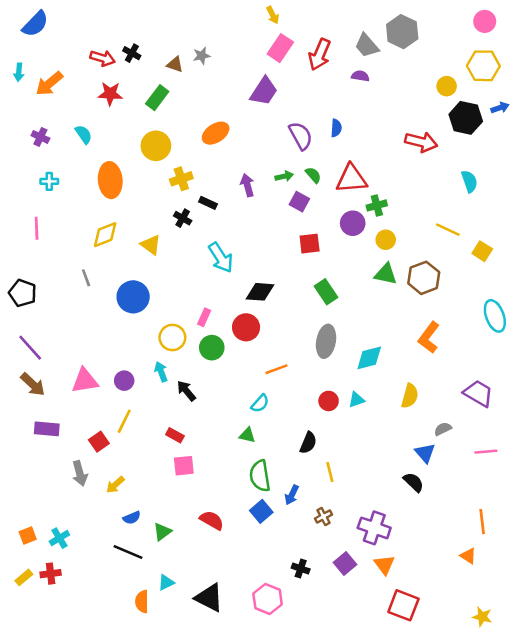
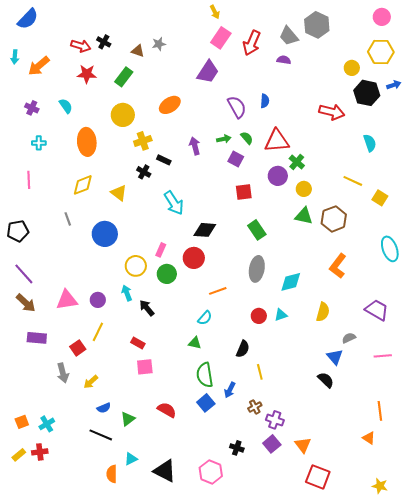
green cross: (377, 205) -> (297, 162), turned -35
black pentagon: (23, 293) -> (18, 231), turned -30
purple cross: (374, 528) -> (275, 420), moved, size x0.7

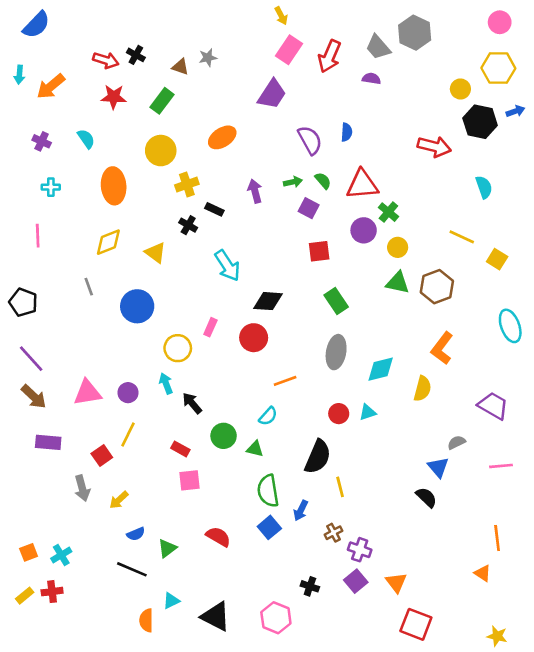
black pentagon: (18, 231) -> (23, 302), turned 30
green circle: (167, 274) -> (224, 436), moved
yellow semicircle: (323, 312) -> (422, 389), moved
black semicircle: (243, 349) -> (318, 457), size x1.5

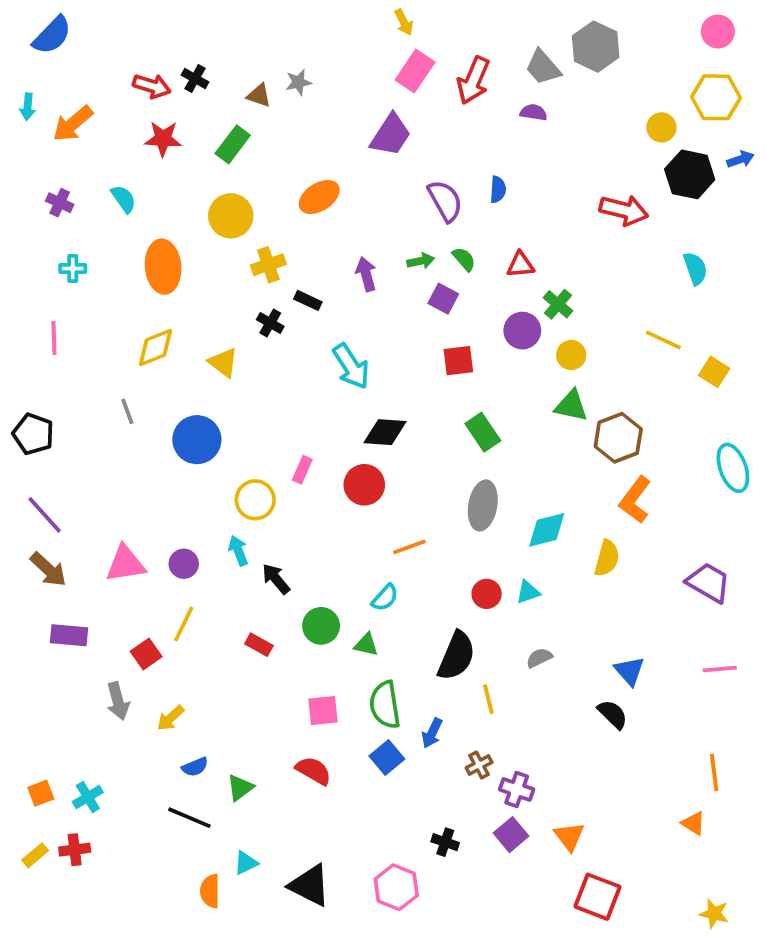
red triangle: (362, 185) -> (520, 265), size x0.6
cyan arrow: (227, 266) -> (351, 366), moved
brown hexagon: (437, 287) -> (618, 438), moved
gray semicircle: (457, 442) -> (539, 658), moved
pink square: (190, 480) -> (323, 710), moved

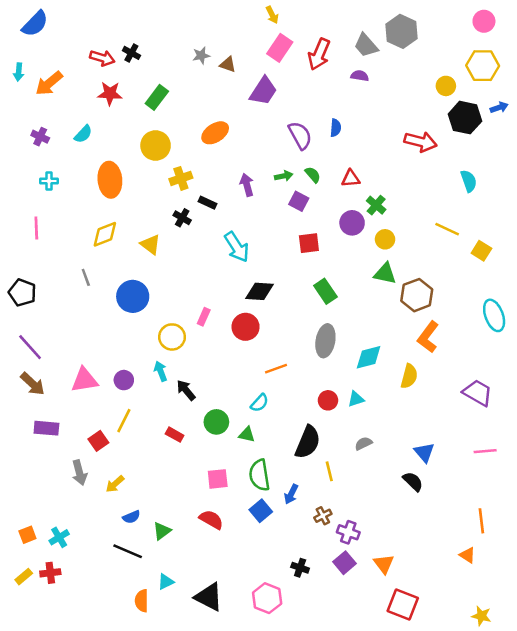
brown triangle: (259, 95) -> (228, 64), moved
cyan semicircle: (124, 199) -> (83, 134), turned 78

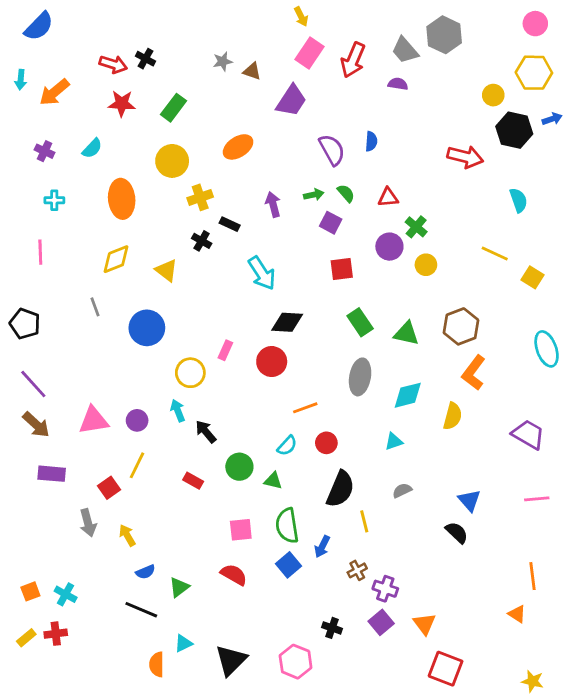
green triangle: (385, 274) -> (406, 333), moved
red circle: (328, 400) -> (326, 443), moved
yellow arrow: (115, 484) -> (127, 535), turned 102
cyan cross: (59, 537) -> (66, 594), turned -30
black triangle: (209, 597) -> (231, 660), turned 48

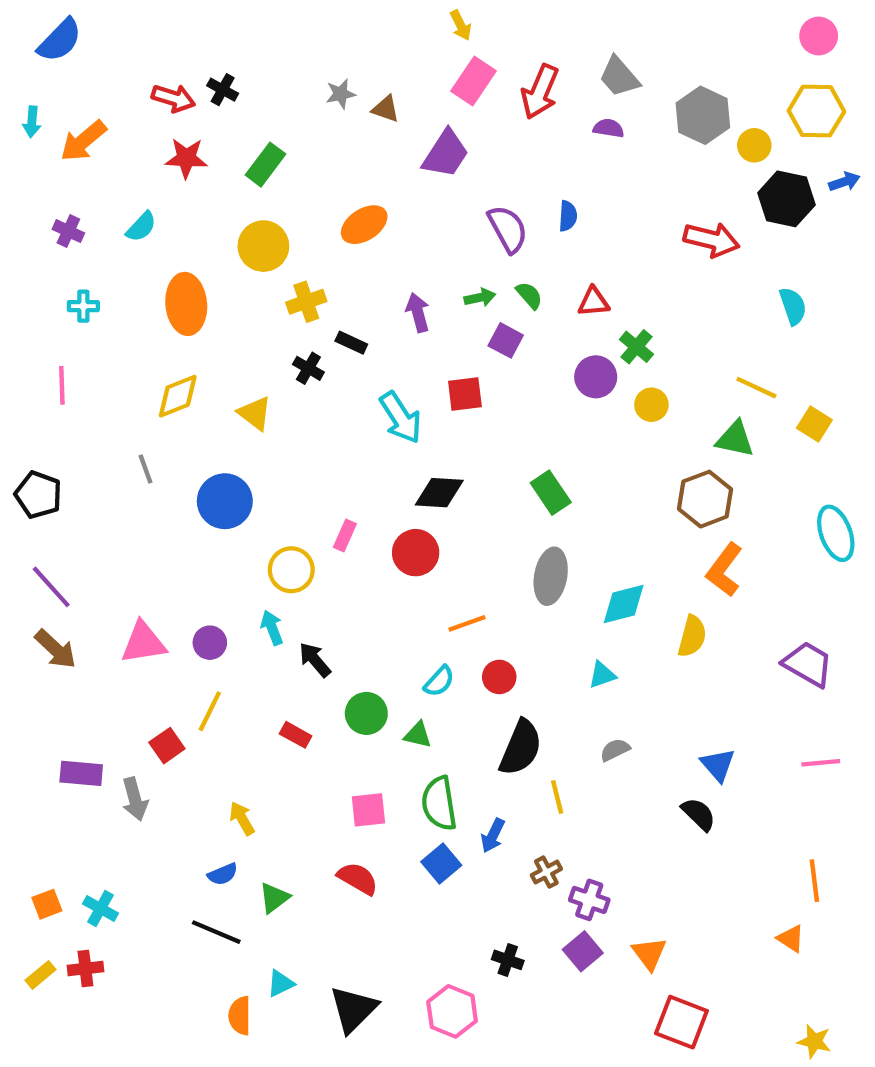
gray hexagon: (444, 35) -> (703, 115), moved
red square: (342, 269) -> (465, 394), moved
green triangle: (406, 333) -> (735, 439), moved
purple rectangle: (52, 474) -> (81, 773), moved
yellow arrow: (127, 535) -> (242, 818), moved

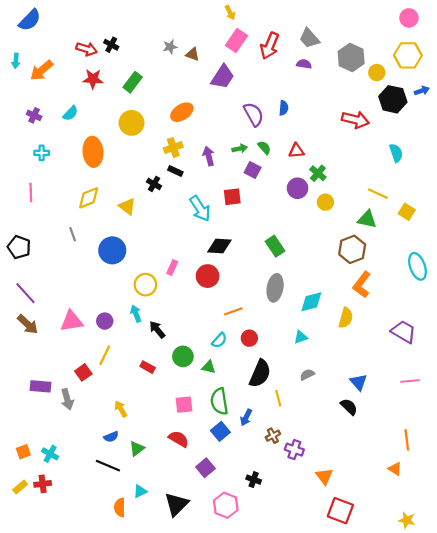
yellow cross: (306, 302) -> (173, 148), moved
purple square: (583, 951) -> (205, 468), moved

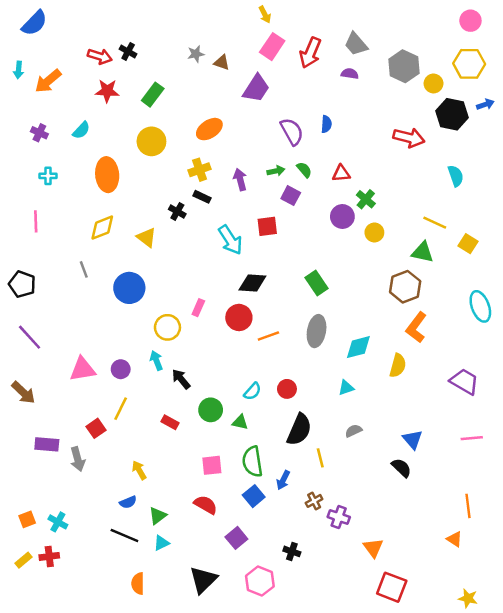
orange line: (233, 311) -> (268, 336), moved
brown arrow: (28, 324) -> (23, 393), moved
cyan triangle: (140, 491) -> (161, 543), moved

